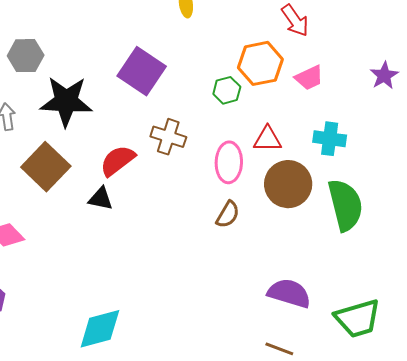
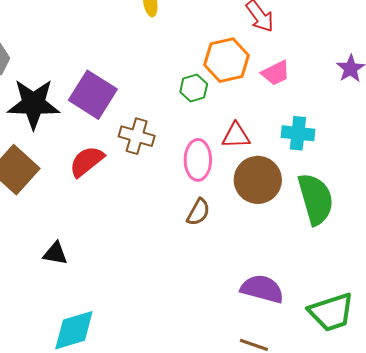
purple square: (142, 71) -> (93, 95), moved
black triangle: (101, 199) -> (55, 253), moved

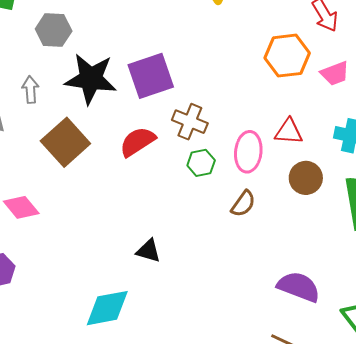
green hexagon: (194, 88) -> (201, 163), moved
purple square: (93, 95) -> (151, 76), turned 33
brown circle: (258, 180) -> (306, 178), size x0.7
black triangle: (55, 253) -> (148, 251), moved

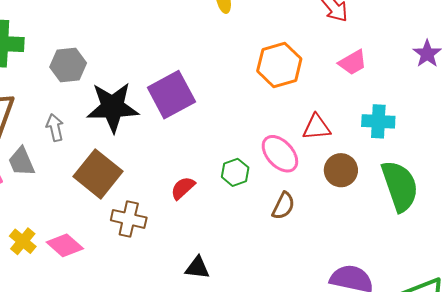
orange hexagon: (287, 56) -> (279, 65), moved
brown cross: (190, 122) -> (129, 219), moved
red semicircle: (137, 142) -> (183, 188), moved, size x0.7
pink ellipse: (248, 152) -> (280, 154), turned -39

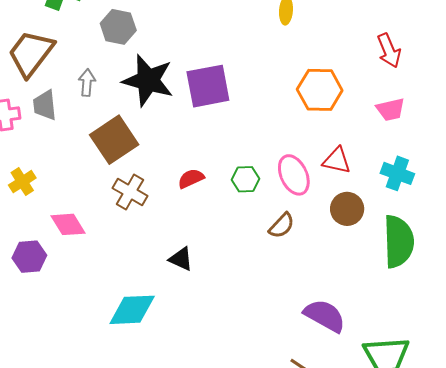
pink diamond: (65, 245) -> (68, 224), moved

